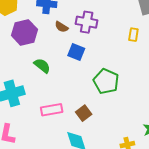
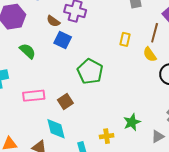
brown semicircle: (62, 27) -> (53, 21), moved
yellow rectangle: (133, 35) -> (125, 39), moved

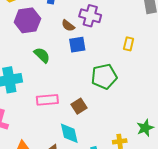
yellow rectangle: (125, 39) -> (129, 44), moved
blue square: (63, 40) -> (77, 45), turned -36
green pentagon: (90, 71) -> (104, 76), turned 30

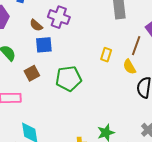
yellow rectangle: (129, 44) -> (106, 55), moved
brown square: (79, 106) -> (32, 73), moved

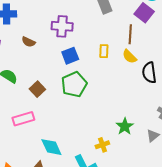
purple cross: (59, 17) -> (62, 26), moved
blue square: (44, 45) -> (70, 56), moved

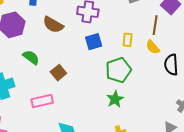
brown semicircle: (28, 42) -> (53, 25), size x1.5
green pentagon: (74, 84) -> (118, 70), moved
green star: (125, 126) -> (115, 99), moved

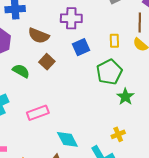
brown square: (58, 73) -> (47, 62), moved
green star: (115, 99) -> (125, 97), moved

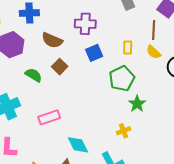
yellow cross: (118, 134) -> (124, 131), moved

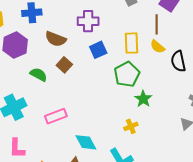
yellow rectangle: (128, 47) -> (132, 43), size x1.5

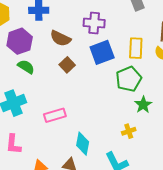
blue square: (98, 50) -> (102, 52), size x1.4
green semicircle: (39, 74) -> (26, 67), moved
cyan diamond: (86, 142) -> (83, 144), turned 35

